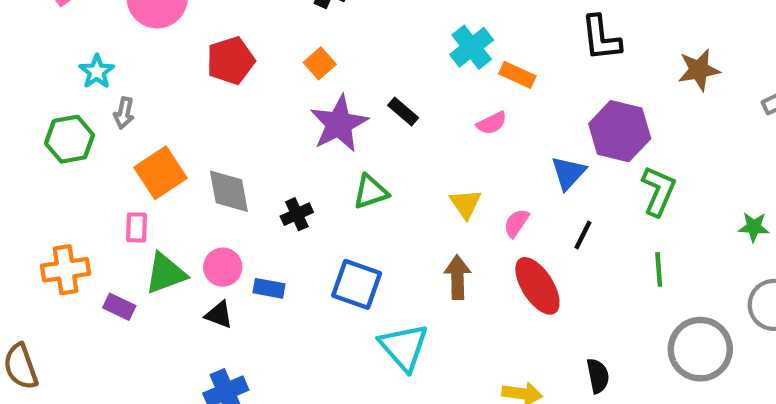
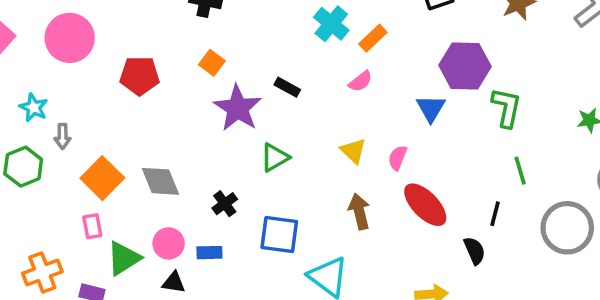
red pentagon: (231, 61) -> (140, 76), turned 30
orange rectangle: (517, 75) -> (373, 38), turned -56
black cross: (297, 214) -> (225, 204), moved
black line: (583, 235) -> (495, 214), moved
black semicircle: (598, 376) -> (475, 251), moved

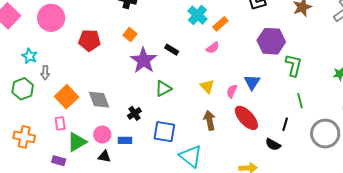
blue triangle: (431, 108) -> (252, 82), moved
black semicircle: (475, 251) -> (273, 144), turned 140
orange cross: (42, 272) -> (24, 137), moved, turned 30

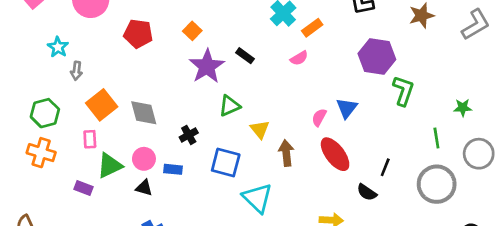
yellow triangle: (207, 86) -> (260, 129), moved
green hexagon: (23, 89) -> (45, 113), moved
green line: (300, 101) -> (436, 138), moved

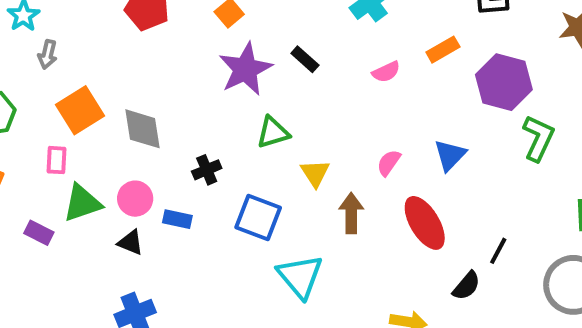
orange rectangle: (312, 28) -> (443, 50), moved
pink semicircle: (319, 117) -> (389, 163), moved
black semicircle: (367, 192) -> (466, 286), turned -90

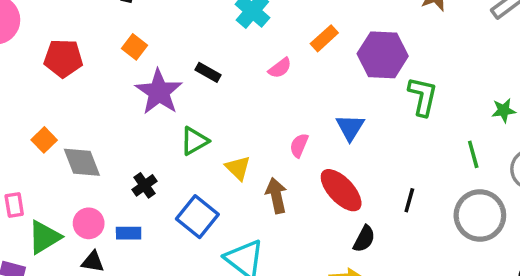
orange square: (80, 110) -> (44, 140), moved, size x0.6
blue square: (258, 218) -> (197, 217), turned 30
black semicircle: (466, 286) -> (364, 239), moved

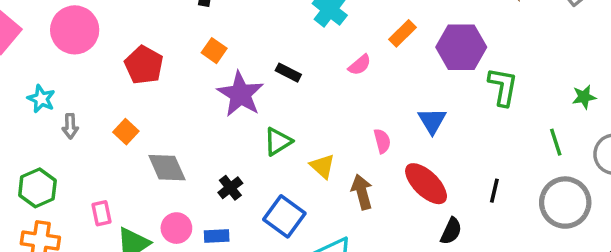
red pentagon: (63, 58) -> (144, 65), turned 30
orange square: (44, 140) -> (126, 132), moved
pink semicircle: (299, 145) -> (382, 141), turned 145

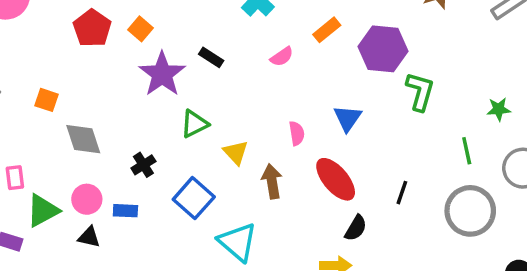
red pentagon: (144, 65) -> (92, 28), moved
orange square: (126, 132) -> (46, 100), turned -30

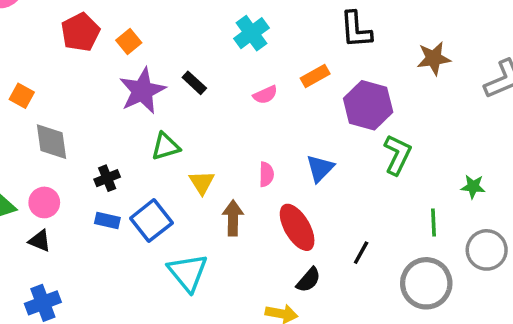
blue rectangle: (125, 211) -> (107, 221), moved

